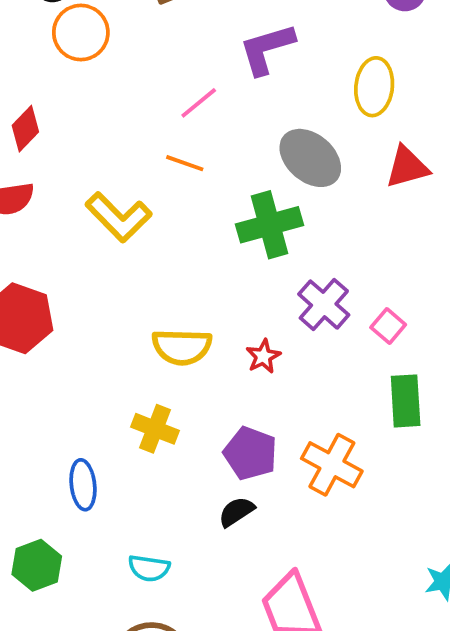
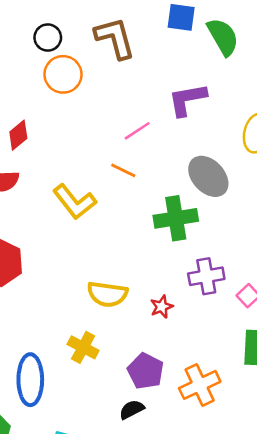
purple cross: (324, 305) -> (206, 276), turned 32
orange cross: (332, 465) -> (200, 385), turned 30
blue ellipse: (83, 485) -> (30, 380), size x1.5

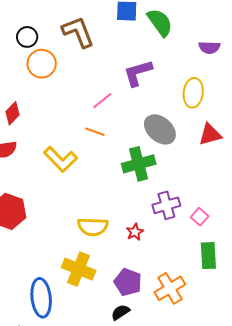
yellow cross: (83, 347) -> (79, 269), size x1.4

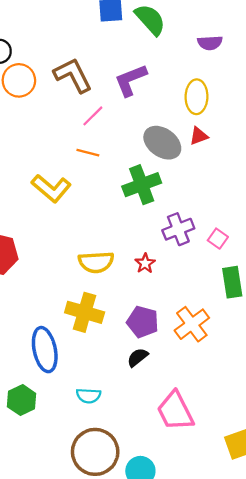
brown L-shape: (78, 32) -> (73, 75), moved
red triangle: (210, 134) -> (199, 136), moved, size x0.7

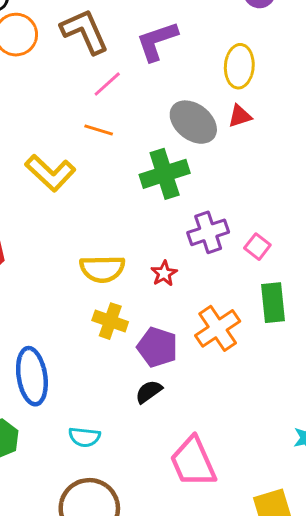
yellow cross: (85, 312) -> (110, 321), moved, size x0.7
orange cross: (192, 324) -> (218, 328), moved

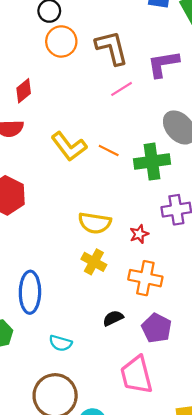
orange line: (99, 130) -> (109, 151), moved
orange cross: (218, 328) -> (145, 278), moved, turned 36
purple pentagon: (157, 347) -> (157, 328), moved

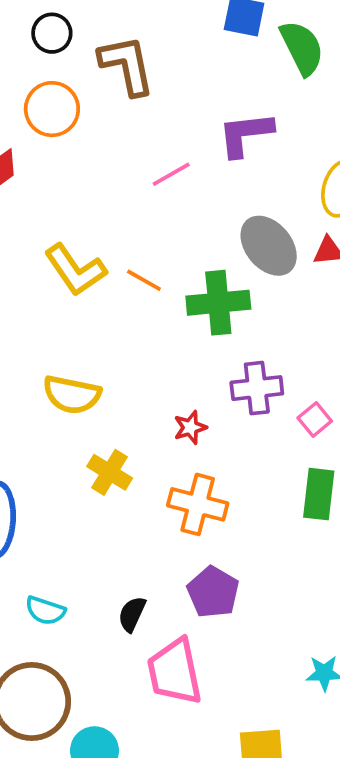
orange circle: (61, 41) -> (52, 109), moved
brown L-shape: (112, 48) -> (127, 65), moved
yellow semicircle: (95, 223) -> (72, 395), moved
black semicircle: (113, 318) -> (132, 614), moved, turned -42

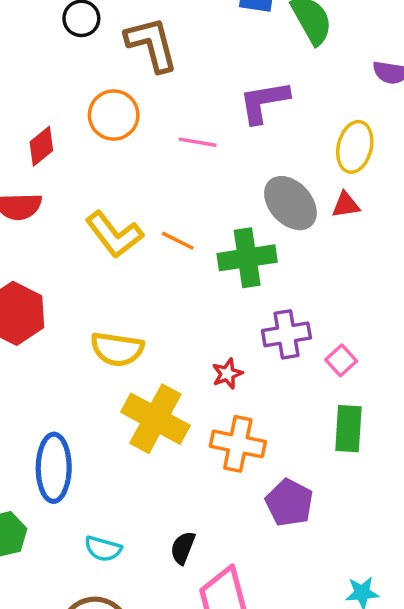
orange circle: (52, 109) -> (114, 115), moved
pink line: (171, 174) -> (198, 142), turned 42
yellow cross: (110, 472) -> (155, 419), size x1.6
purple pentagon: (213, 592) -> (289, 503), moved

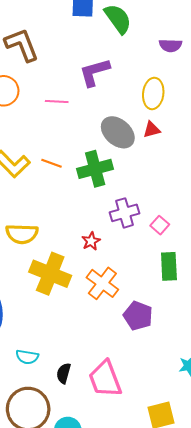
orange cross: (238, 444) -> (102, 283), turned 32
black semicircle: (183, 548) -> (64, 373), moved

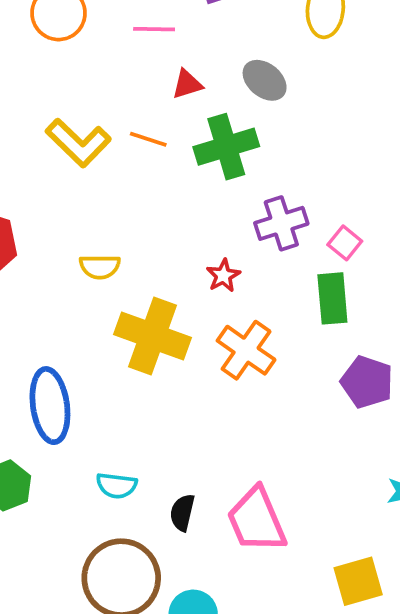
red triangle: (152, 130) -> (187, 84), moved
gray ellipse: (118, 132) -> (265, 80), size x0.7
yellow semicircle: (22, 234) -> (100, 267), size x0.7
green rectangle: (169, 266) -> (332, 298), moved
purple pentagon: (138, 316) -> (367, 382), moved

